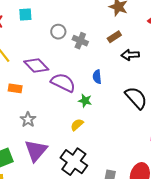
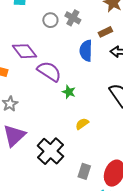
gray cross: (80, 41) -> (73, 18), moved
blue semicircle: (97, 77) -> (86, 51), moved, size x1.5
yellow semicircle: (77, 125) -> (82, 124), moved

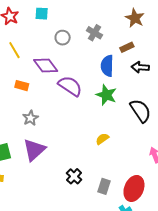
gray circle: (50, 20) -> (63, 38), moved
green star: (69, 92) -> (106, 95), moved, size x1.5
black cross: (50, 151) -> (74, 176), moved, size x0.6

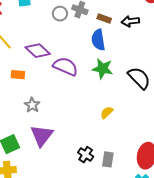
gray circle: (63, 38) -> (60, 14), moved
brown rectangle: (127, 47) -> (104, 18), moved, turned 56
black arrow: (140, 67) -> (130, 21), moved
gray rectangle: (104, 186) -> (108, 159), moved

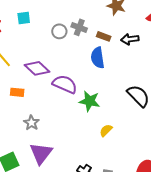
green star: (103, 69) -> (90, 101), moved

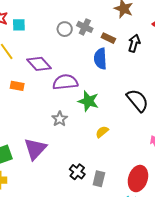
cyan square: (24, 18) -> (19, 25), moved
black arrow: (130, 39) -> (134, 43), turned 108
purple semicircle: (65, 84) -> (65, 82), turned -35
gray star: (31, 123) -> (60, 119), moved

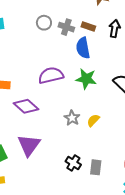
gray cross: (85, 27) -> (66, 27), moved
purple diamond: (39, 64) -> (26, 106), moved
green star: (88, 101) -> (86, 79), moved
gray star: (60, 119) -> (72, 118), moved

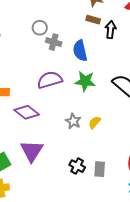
brown rectangle: (88, 26) -> (93, 20), moved
gray cross: (66, 27) -> (54, 42), moved

